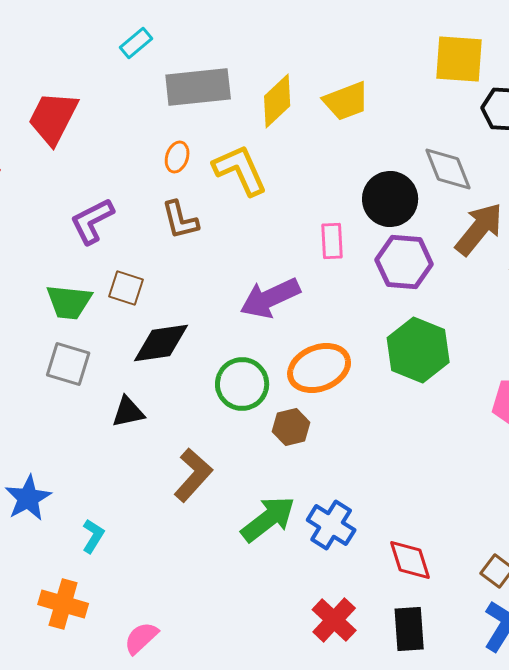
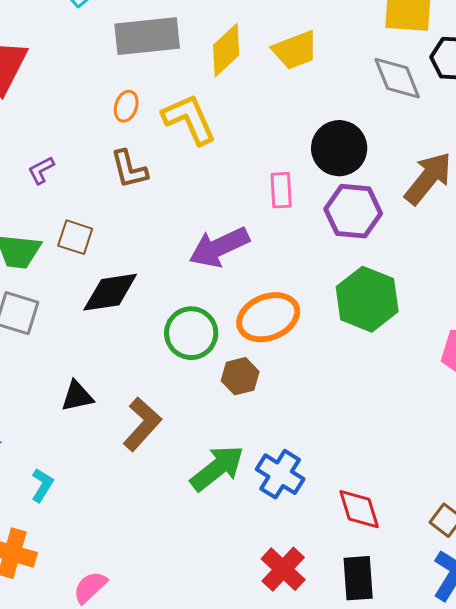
gray diamond: (448, 169) -> (397, 78), moved
purple L-shape: (92, 221) -> (41, 170), size x0.6
black triangle: (128, 412) -> (77, 396), moved

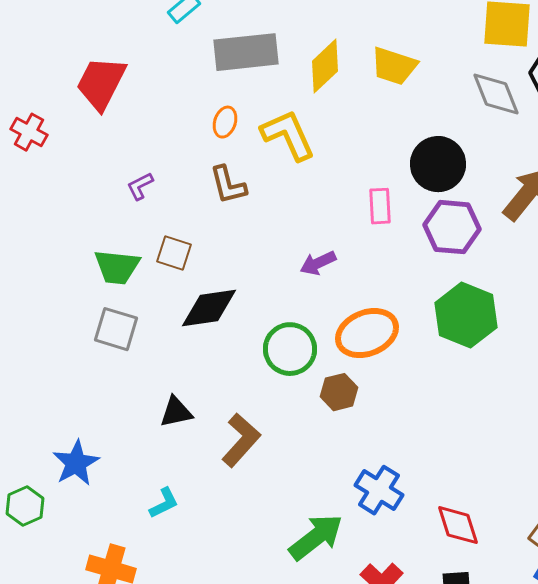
yellow trapezoid: (295, 50) -> (394, 66), turned 39
purple arrow: (219, 247) -> (318, 263), size x0.6
green arrow: (217, 468) -> (316, 537), moved
cyan L-shape: (42, 485) -> (164, 503), moved, turned 32

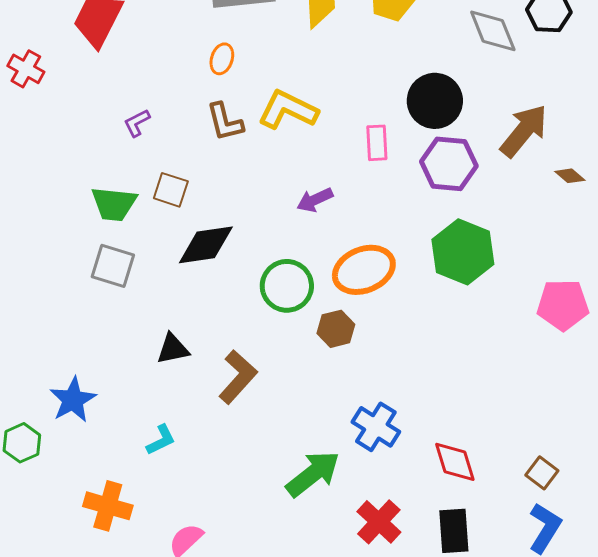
yellow L-shape: (288, 135) -> (288, 110), moved, turned -40

